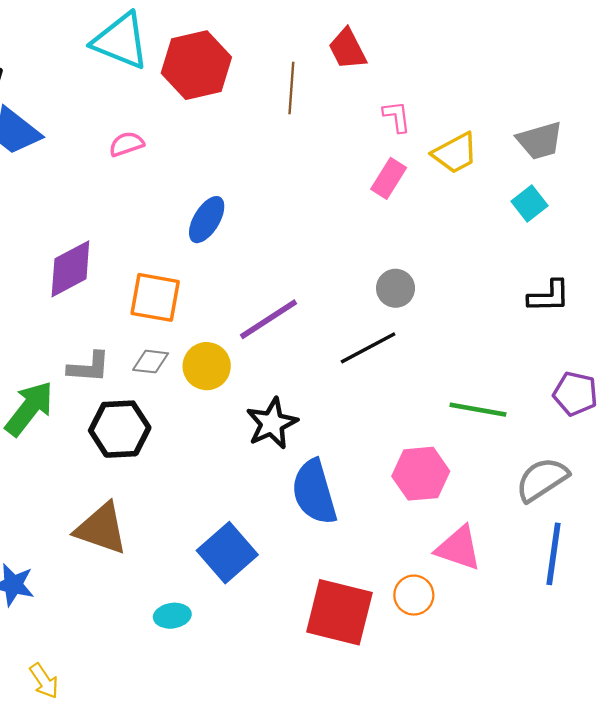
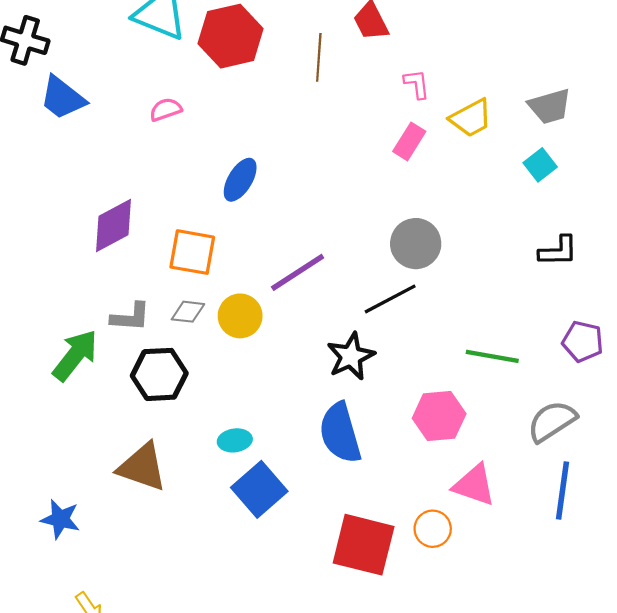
gray circle: (396, 288) -> (416, 244), size x1.4
black star: (272, 423) -> (351, 356), moved
cyan ellipse: (172, 616) -> (235, 440), moved

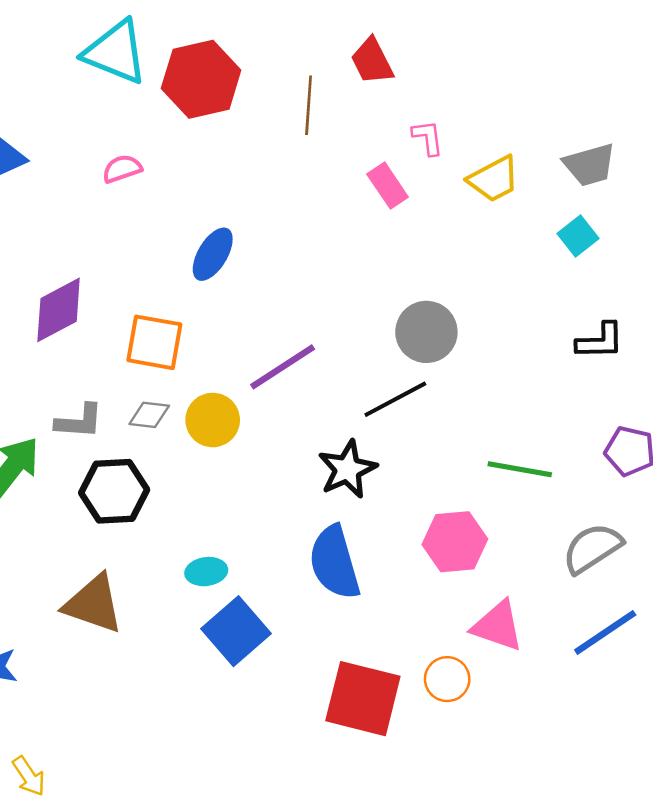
pink rectangle: (409, 141) -> (388, 186), moved, turned -66
blue line: (562, 490) -> (605, 632), turned 48

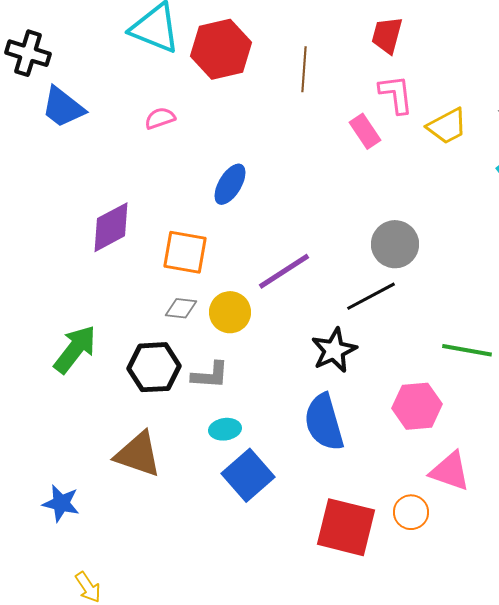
red trapezoid: (372, 61) -> (387, 35), moved, turned 42
pink L-shape: (428, 138) -> (396, 94), size x1.4
gray L-shape: (79, 421) -> (210, 375), moved

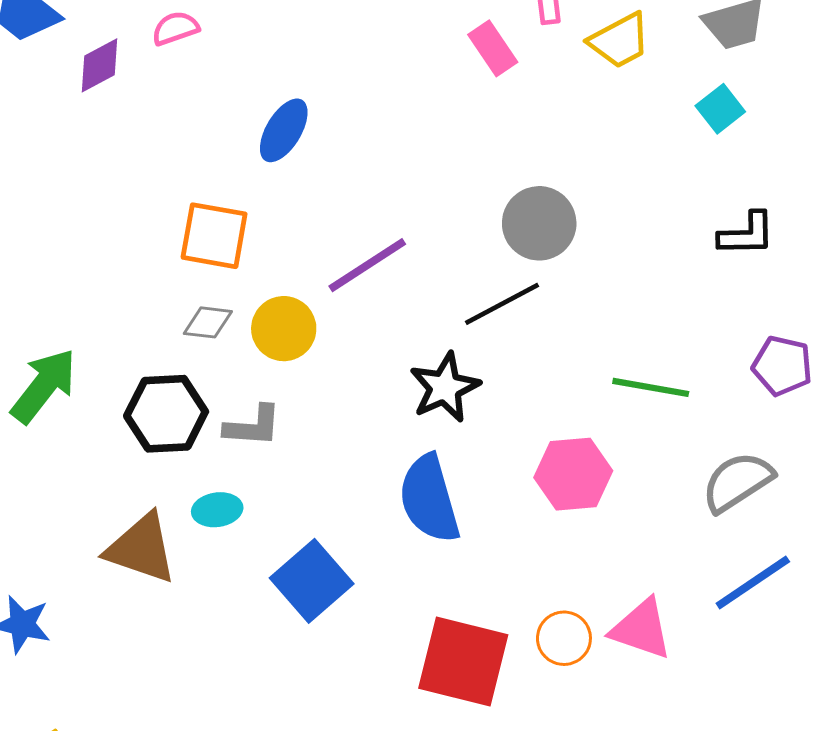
purple diamond: (111, 227) -> (99, 65), moved, size x0.7
cyan ellipse: (225, 429) -> (217, 510), moved
pink triangle: (450, 471) -> (641, 629), moved

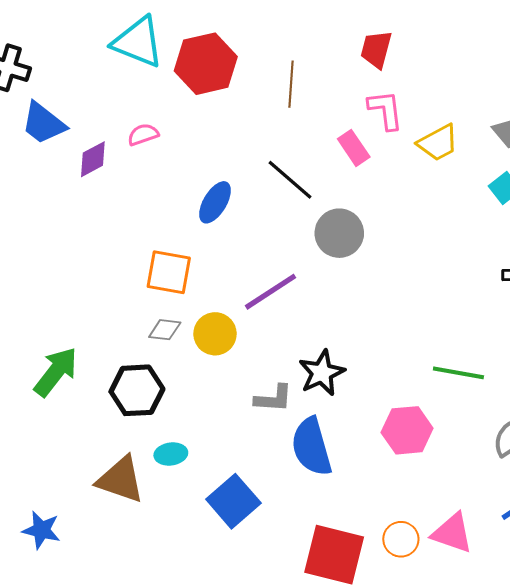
gray circle: (539, 223) -> (339, 233), moved
black line: (502, 304) -> (290, 180), moved, turned 69
gray L-shape: (253, 426) -> (274, 399), moved

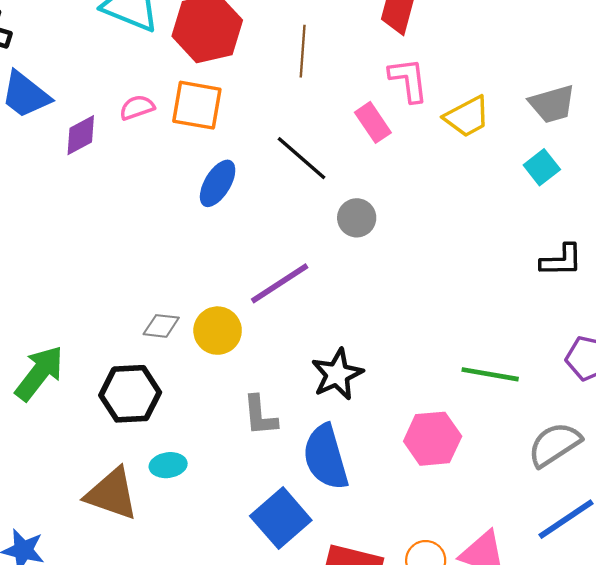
gray circle: (339, 233) -> (357, 218), size x0.7
orange square: (169, 272) -> (197, 105), moved
gray L-shape: (274, 399) -> (260, 416), moved, turned 81
blue square: (233, 501) -> (281, 518), moved

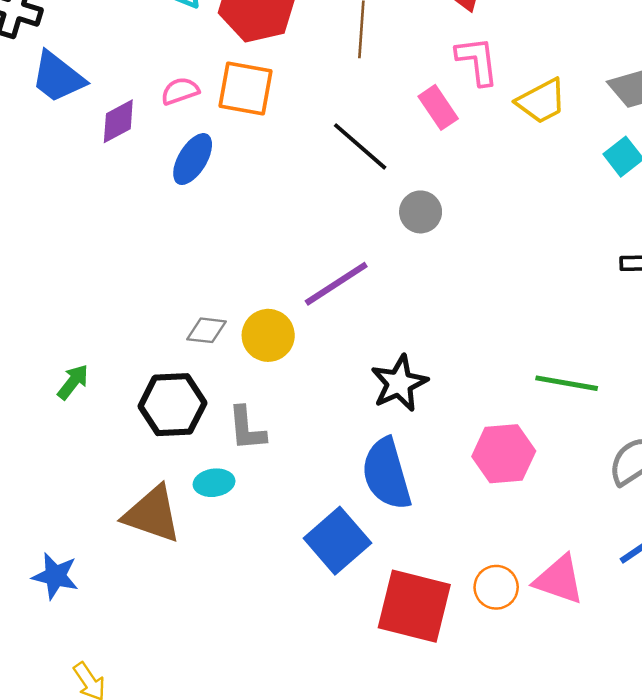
blue ellipse: (218, 183) -> (193, 159), moved
green arrow: (39, 373) -> (73, 382), size x0.6
gray L-shape: (260, 416) -> (247, 429), moved

